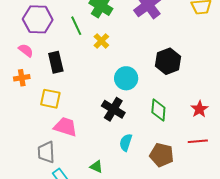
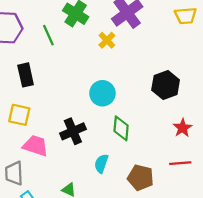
yellow cross: (101, 41) -> (107, 40), moved
black hexagon: (168, 61) -> (166, 85), moved
black cross: (113, 109) -> (73, 131), moved, turned 35
green diamond: (158, 110) -> (121, 128), moved

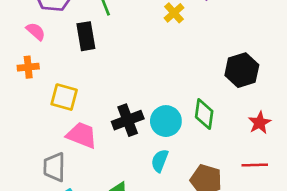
black rectangle: (26, 75) -> (86, 36), moved
cyan circle: (102, 93) -> (166, 121), moved
green diamond: (121, 128) -> (204, 114), moved

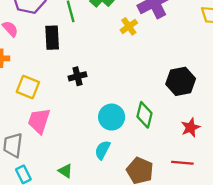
black cross: (128, 120) -> (77, 76), moved, size x0.7
pink trapezoid: (82, 135) -> (39, 121), turned -100

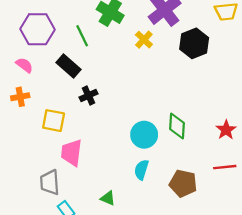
black rectangle: (52, 38) -> (69, 66), turned -35
black cross: (77, 76) -> (88, 95), moved
black hexagon: (181, 81) -> (194, 43), moved

